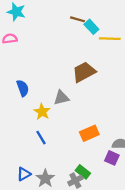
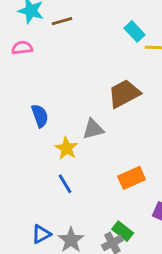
brown line: (78, 19) -> (62, 21), moved, turned -32

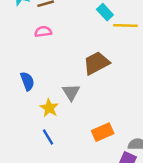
pink semicircle: (22, 48) -> (43, 32), moved
gray triangle: (93, 129) -> (71, 92), turned -48

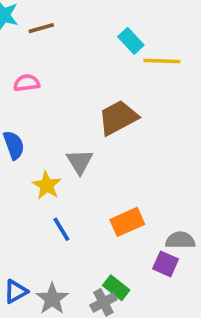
pink semicircle: (43, 32) -> (27, 83), moved
blue line: (48, 137) -> (61, 229), moved

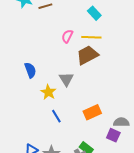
yellow line: (162, 61) -> (91, 37), moved
pink semicircle: (27, 83) -> (67, 36), moved, turned -56

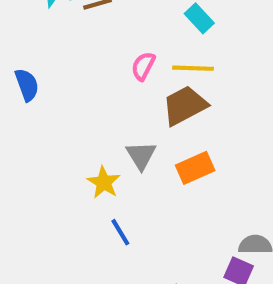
blue semicircle: (30, 70) -> (27, 85), moved
orange rectangle: (92, 112) -> (195, 168), moved

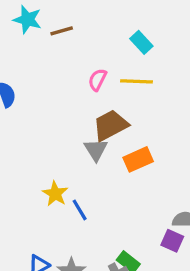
brown trapezoid: (185, 106) -> (110, 125), moved
yellow star: (104, 182) -> (55, 194), moved

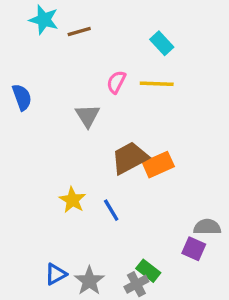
brown trapezoid: (110, 125) -> (130, 158), moved
gray triangle: (96, 150) -> (88, 116), moved
blue line: (80, 210) -> (111, 210), moved

